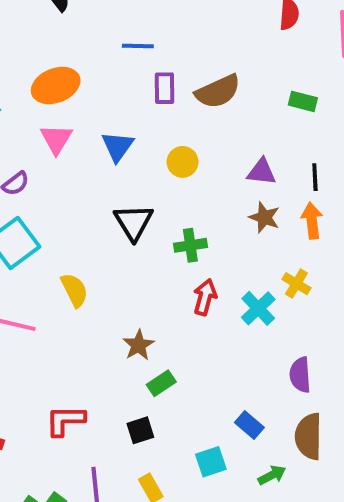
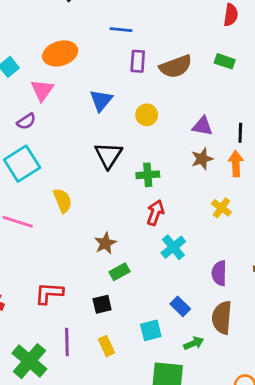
green rectangle: (303, 101) -> (225, 61), moved
pink triangle: (56, 139) -> (42, 90), moved
brown star: (264, 217) -> (202, 159), turned 30
cyan cross: (258, 308) -> (173, 247), moved

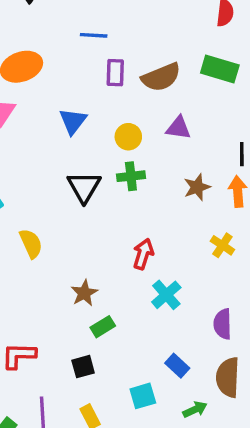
green rectangle: (225, 61) -> (220, 69), size x1.5
purple triangle: (203, 126) -> (178, 128), moved
green cross: (148, 175) -> (131, 176), moved

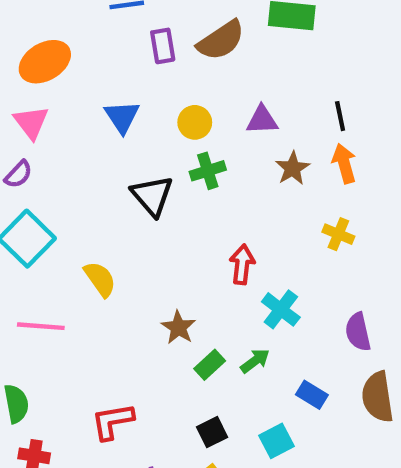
purple triangle: (178, 128) -> (262, 120), moved
black square: (83, 367) -> (212, 432), moved
green arrow: (195, 409) -> (255, 361), moved

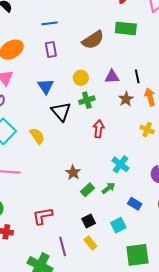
purple rectangle: (163, 46) -> (51, 49), moved
black line: (340, 116) -> (137, 76), moved
blue triangle: (122, 117) -> (46, 86), moved
red arrow: (242, 264) -> (99, 129), moved
yellow semicircle: (100, 279) -> (37, 136), moved

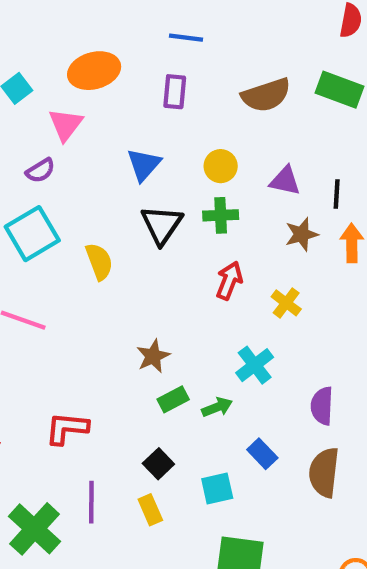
yellow cross: (147, 130) -> (286, 303), moved
black square: (89, 221) -> (158, 464), turned -32

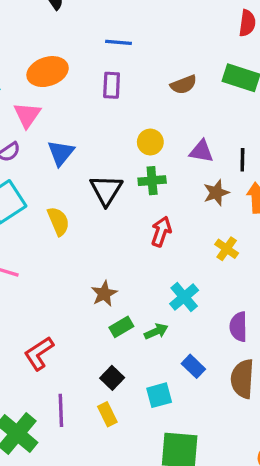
brown semicircle: (266, 95) -> (184, 85), size x0.7
blue triangle: (144, 165) -> (61, 153), moved
yellow cross: (286, 303) -> (227, 249), moved
red L-shape: (67, 428) -> (39, 353), turned -36

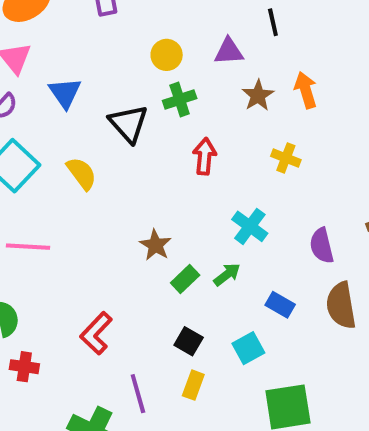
black line: (242, 160) -> (273, 22), moved
yellow rectangle: (107, 414) -> (193, 385), turned 60

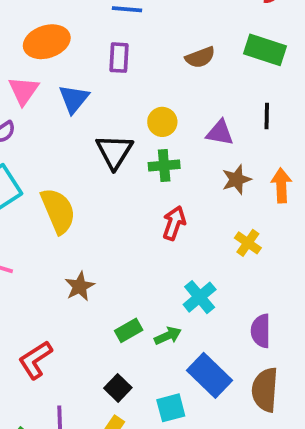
blue triangle: (65, 93) -> (74, 99), moved
black triangle: (129, 124) -> (114, 152), moved
yellow semicircle: (82, 173) -> (58, 211), size x1.4
brown star: (155, 245) -> (80, 286), moved
blue rectangle: (280, 305) -> (210, 375), size x1.6

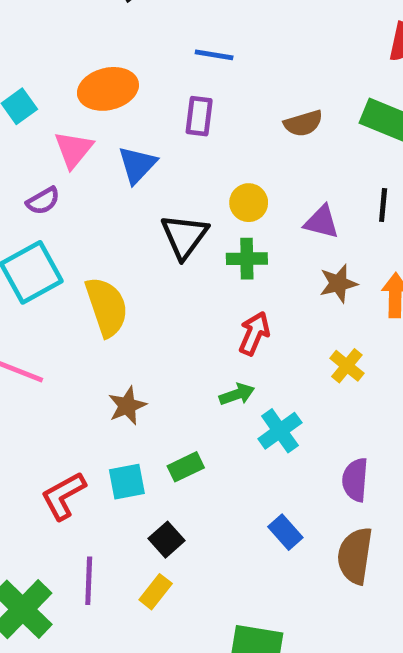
green arrow: (168, 336) -> (237, 394), moved
blue rectangle: (210, 375) -> (285, 532), size x0.6
cyan square: (171, 408) -> (127, 482), moved

